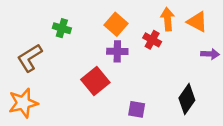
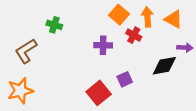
orange square: (116, 24) -> (119, 15), moved
red square: (95, 81) -> (99, 93), moved
black diamond: (187, 99) -> (164, 66), moved, turned 45
purple square: (137, 109) -> (125, 79), moved, turned -35

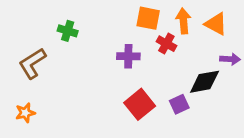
orange square: (119, 15) -> (148, 18), turned -30
purple square: (125, 79) -> (179, 104), moved
orange star: (20, 91) -> (25, 113), size x0.6
red square: (99, 93) -> (140, 104), moved

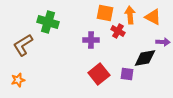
green cross: (68, 31) -> (48, 22), size x1.5
purple square: (179, 104) -> (127, 74), turned 32

